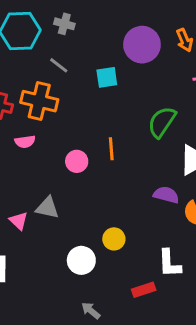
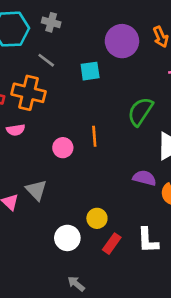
gray triangle: (47, 208) -> (36, 190), turned 35
red rectangle: (144, 290) -> (112, 244), moved, turned -36

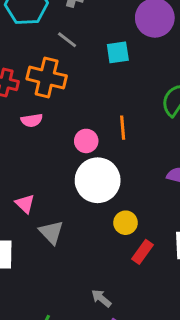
gray triangle: (36, 190) -> (51, 232), moved
white circle: (67, 238) -> (98, 180), moved, size x1.5

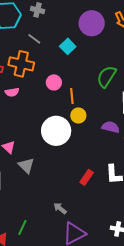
cyan square: (118, 52) -> (68, 46), turned -35
pink circle: (86, 141) -> (54, 82), moved
yellow circle: (126, 223) -> (78, 116), moved

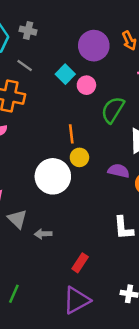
pink circle: (54, 82) -> (86, 85), moved
red rectangle: (87, 177) -> (80, 263), moved
gray arrow: (60, 208) -> (43, 234), moved, turned -40

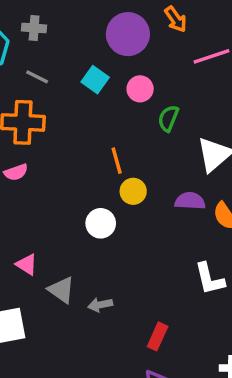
pink circle: (86, 85) -> (140, 89), moved
green semicircle: (113, 110) -> (168, 118), size x0.7
white circle: (53, 176) -> (101, 223), size x0.6

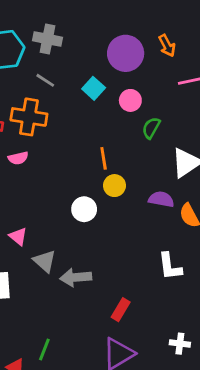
gray cross: (34, 28) -> (47, 39), size x1.4
gray arrow: (100, 305) -> (76, 277), size x1.5

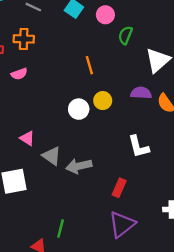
orange cross: (29, 117) -> (24, 39), size x0.7
yellow circle: (114, 186) -> (103, 101), moved
white L-shape: (170, 266) -> (138, 147), moved

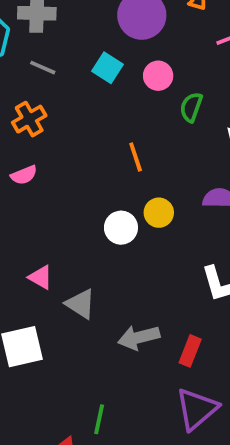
orange cross: (24, 39) -> (29, 119), turned -30
gray arrow: (79, 166) -> (139, 337), moved

